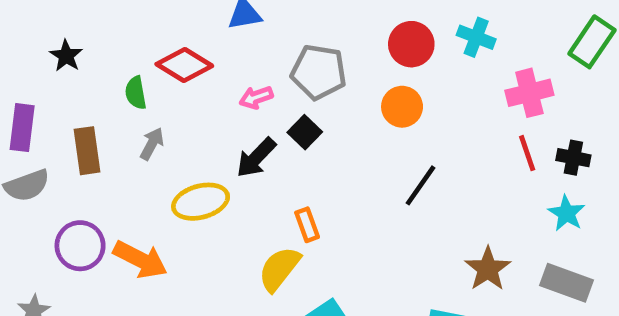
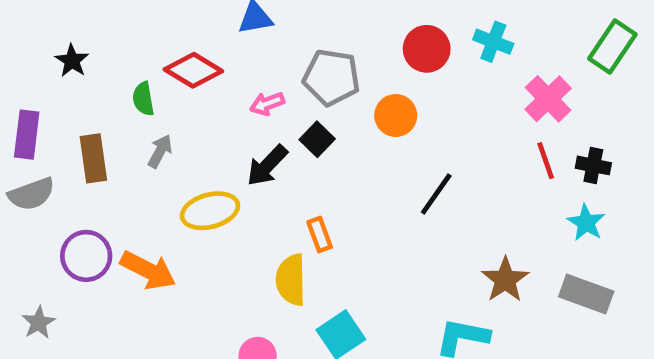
pink cross: (529, 93) -> (548, 99), turned -30
orange circle: (402, 107) -> (396, 115), moved
yellow semicircle: (279, 269) -> (291, 280), turned -39

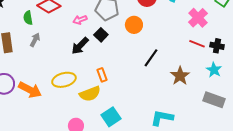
red line: (546, 161) -> (197, 44), turned -49
yellow ellipse: (210, 211) -> (64, 80), moved
yellow semicircle: (291, 280) -> (90, 94), turned -110
brown star: (505, 280) -> (180, 76), moved

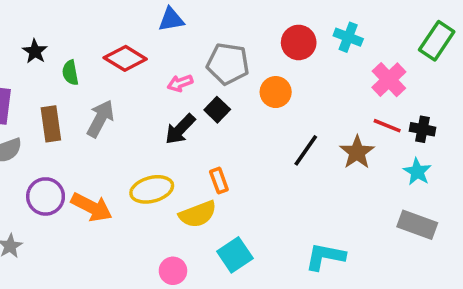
green semicircle: (28, 18) -> (70, 73), moved
gray arrow: (35, 40) -> (100, 119), size x1.5
brown star: (180, 76) -> (357, 152), moved

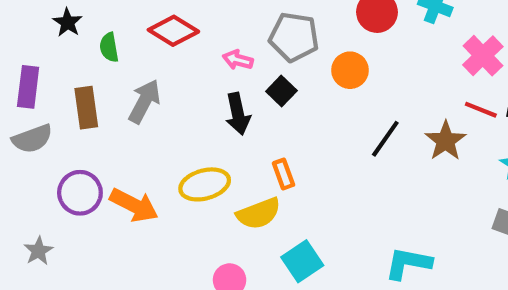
pink arrow: (180, 83) -> (238, 60), turned 35
black arrow: (180, 129) -> (238, 114), turned -56

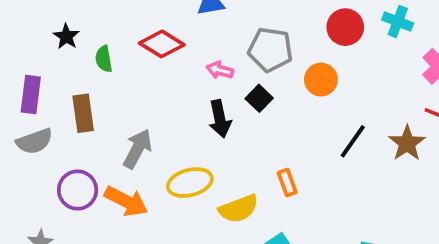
gray arrow: (144, 101) -> (137, 149), moved
orange rectangle: (284, 174) -> (287, 183), moved

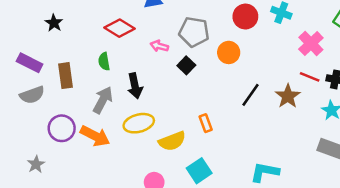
green semicircle: (104, 59) -> (104, 61), moved
purple rectangle: (31, 95) -> (30, 63), turned -70
black arrow: (220, 119) -> (135, 86), moved

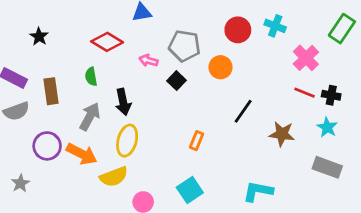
brown star: (288, 96) -> (282, 134), moved, turned -30
yellow ellipse: (139, 123) -> (127, 141), turned -60
orange rectangle: (206, 123) -> (196, 141), turned 42
yellow semicircle: (172, 141) -> (114, 177), moved

